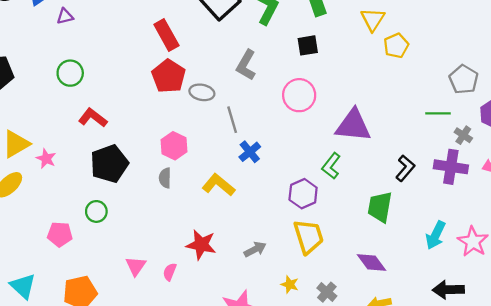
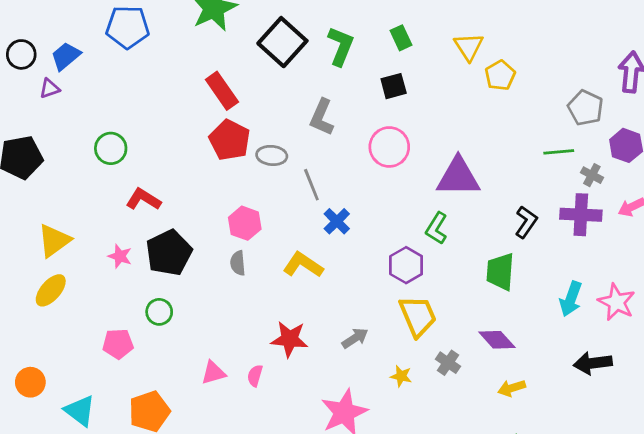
purple triangle: (65, 16) -> (50, 88), moved
pink star: (46, 159) -> (120, 256), moved
pink triangle: (136, 266) -> (213, 373), turned 45
gray cross: (327, 292) -> (448, 363), moved

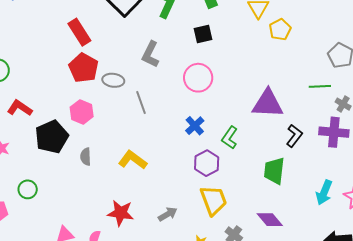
purple triangle: (458, 177) -> (268, 104), moved
blue cross: (337, 221) -> (195, 126), moved
pink hexagon: (245, 223) -> (82, 112), moved
black pentagon: (169, 253) -> (52, 137), moved

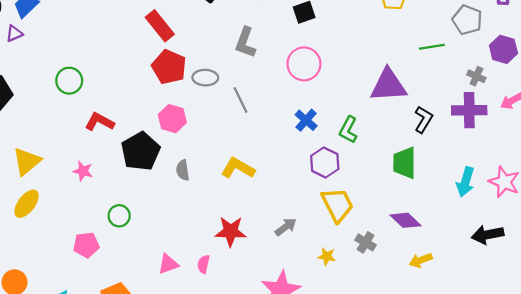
green line: (320, 86) -> (432, 47), moved

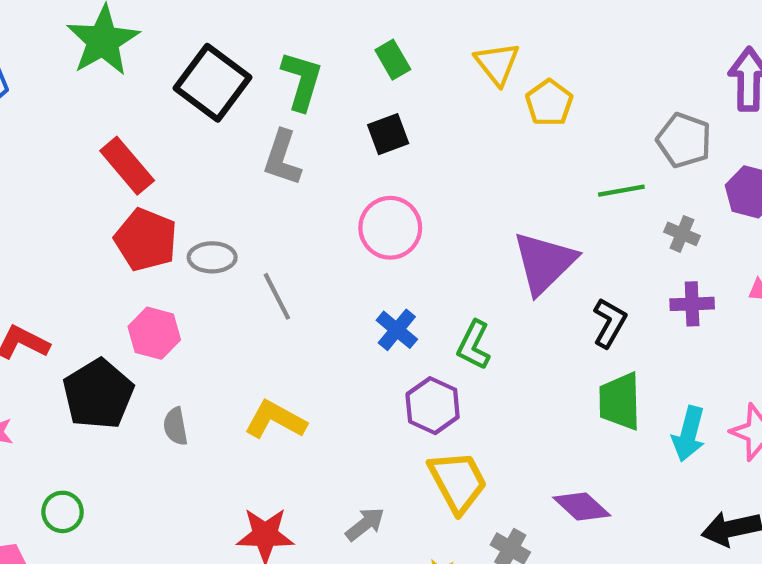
gray L-shape: (245, 43) -> (282, 158), moved
gray cross: (476, 76) -> (682, 234), moved
purple triangle: (388, 85) -> (544, 263), turned -39
purple cross: (469, 110) -> (692, 304), size x0.7
green trapezoid: (405, 163) -> (620, 401), moved

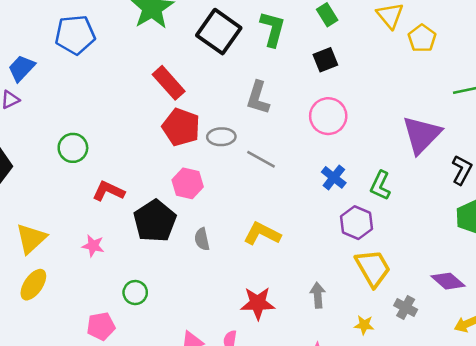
gray L-shape: (282, 158) -> (258, 98), moved
gray line: (277, 296) -> (261, 159), turned -32
gray arrow: (365, 524) -> (318, 295), turned -55

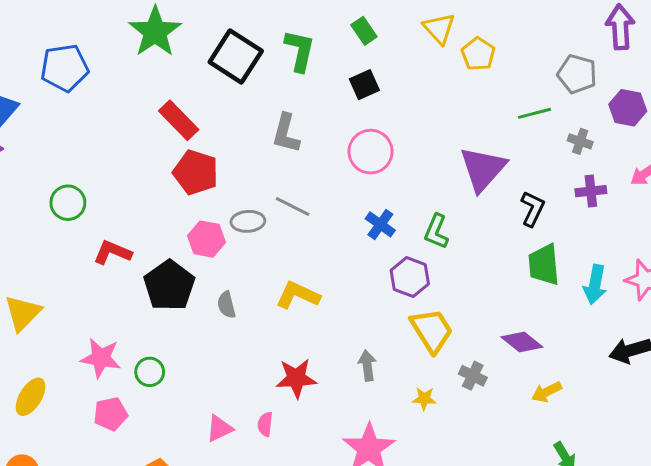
gray ellipse: (221, 137) -> (248, 221), moved
pink star: (93, 246) -> (101, 358), moved, size x1.5
yellow ellipse: (33, 285) -> (31, 397), moved

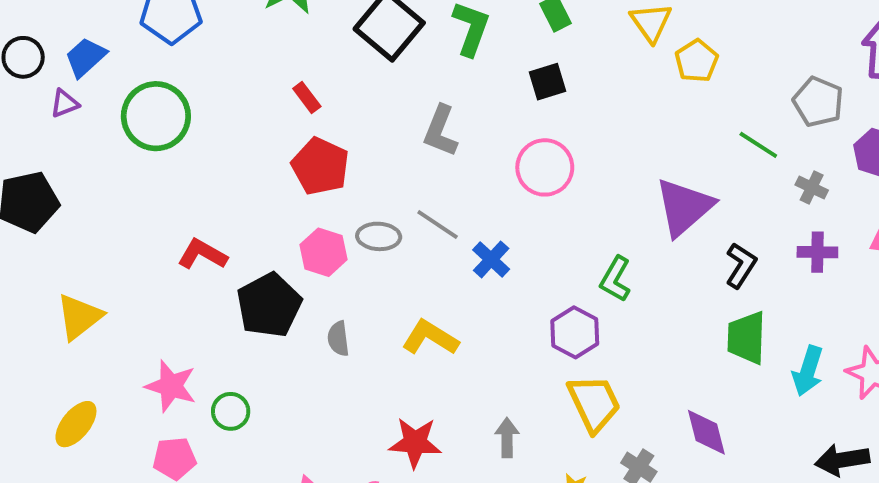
green line: (534, 113) -> (758, 145), turned 40
red rectangle: (179, 120) -> (307, 97), size x0.6
green circle: (68, 203) -> (156, 116), moved, size x1.5
blue cross: (380, 224) -> (491, 259), moved
purple diamond: (522, 342) -> (706, 432), turned 30

